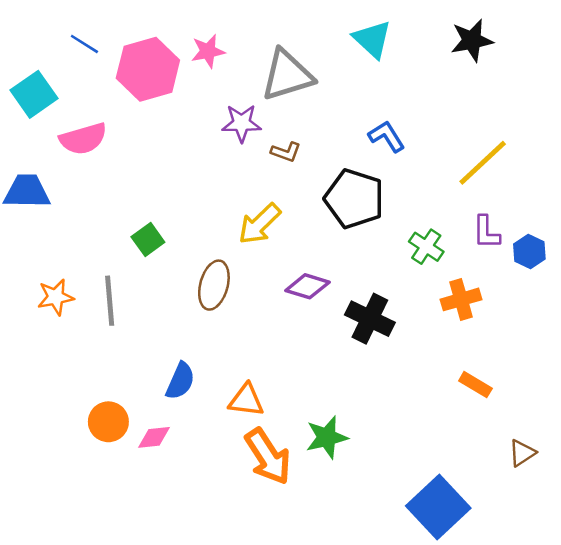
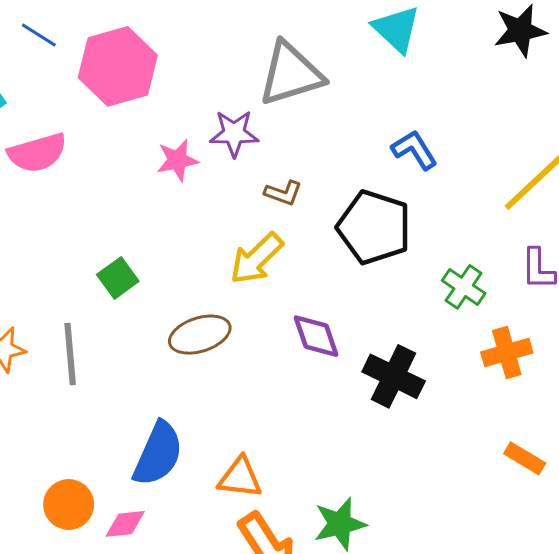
pink star: (208, 51) -> (177, 160), moved
brown L-shape: (286, 152) -> (283, 193), moved
brown ellipse: (214, 285) -> (200, 335), turned 57
purple diamond: (307, 286) -> (316, 336), turned 54
blue semicircle: (180, 381) -> (158, 454), size x1.4

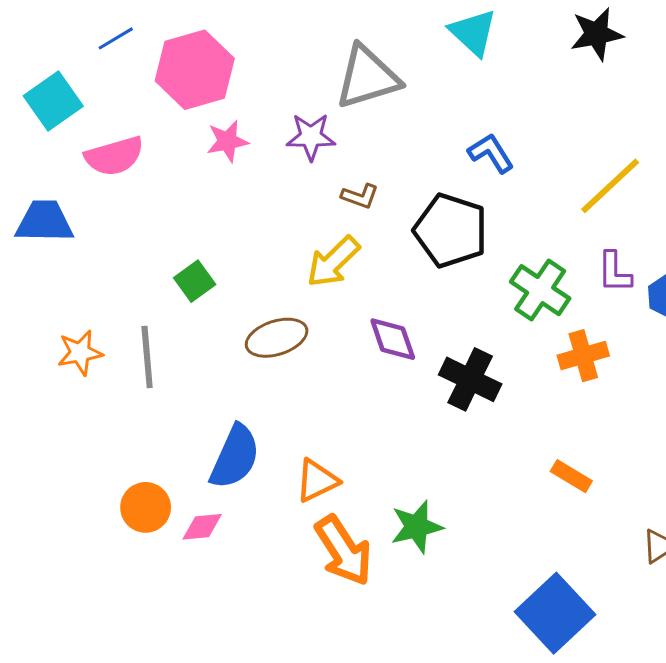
blue line: (39, 35) -> (116, 38), turned -63
pink star: (177, 160) -> (227, 141), moved
green cross: (464, 287) -> (540, 290), size x1.4
orange rectangle: (525, 458) -> (571, 476), moved
orange triangle: (240, 478) -> (317, 481), turned -33

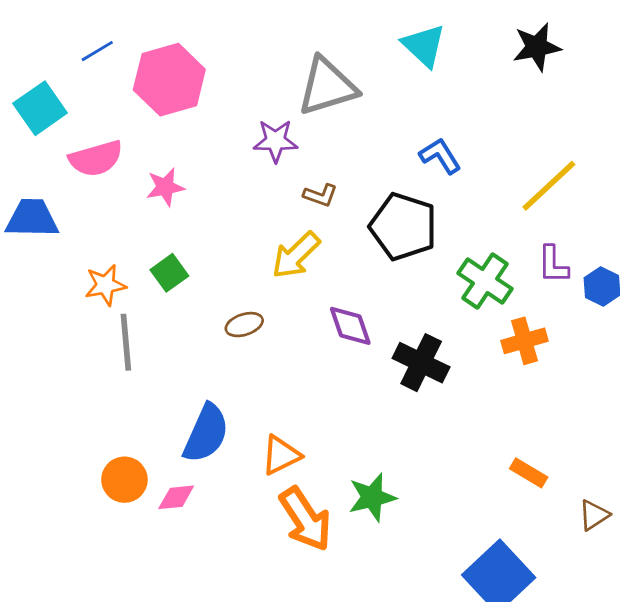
pink star: (227, 141) -> (165, 187), moved
brown ellipse: (277, 338) -> (244, 325), size x0.7
orange star: (80, 353) -> (105, 285), moved
orange rectangle: (571, 476) -> (529, 473), moved

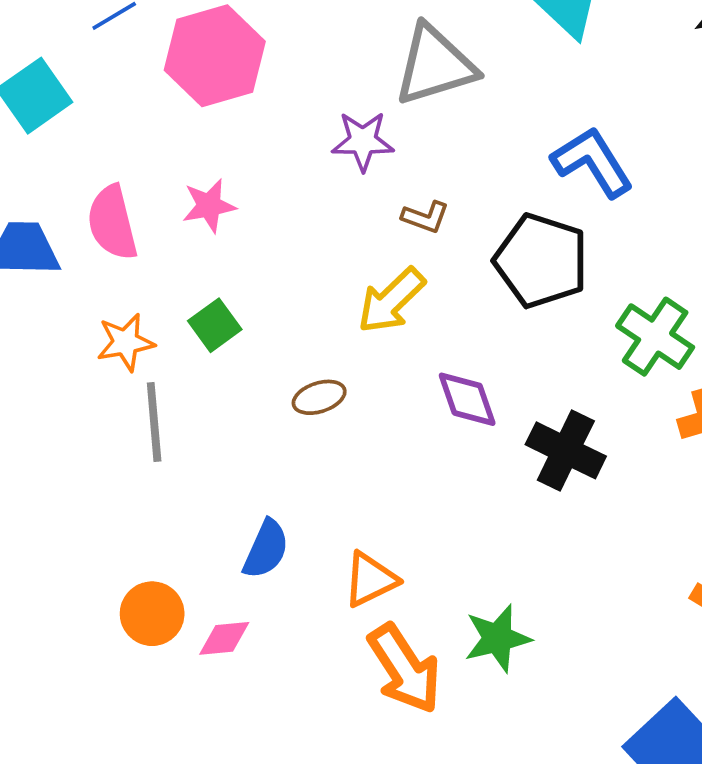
blue L-shape: (440, 156) -> (592, 162), size x1.4
pink semicircle: (96, 159) -> (112, 223), moved, turned 92
blue semicircle: (206, 433) -> (266, 549), size x0.7

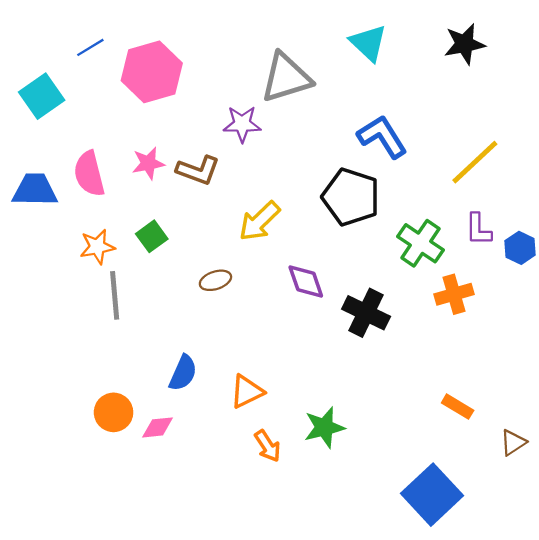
brown L-shape: (425, 217) -> (198, 170), moved, size x1.5
orange arrow: (405, 669) -> (268, 446), size x0.6

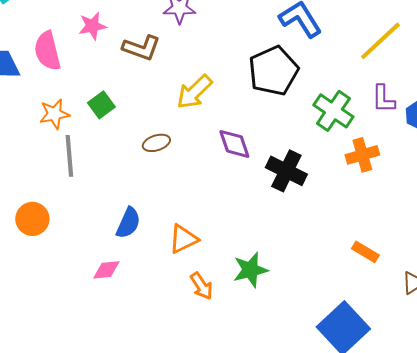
pink star: (148, 163) -> (92, 26), moved
black pentagon: (351, 197) -> (273, 71), turned 30
orange circle: (114, 412) -> (32, 219), moved

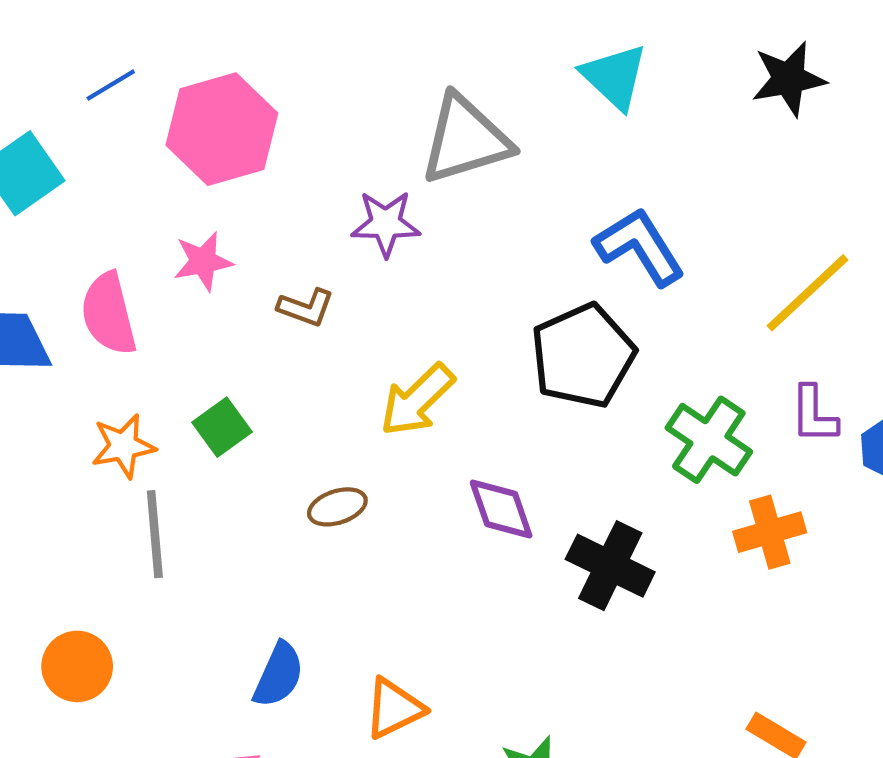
brown L-shape: (141, 48) -> (306, 308), size x0.7

